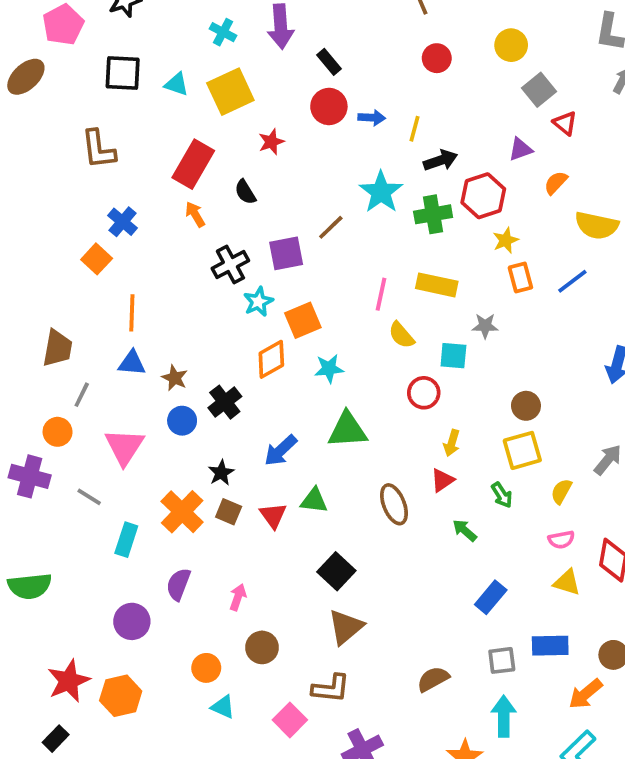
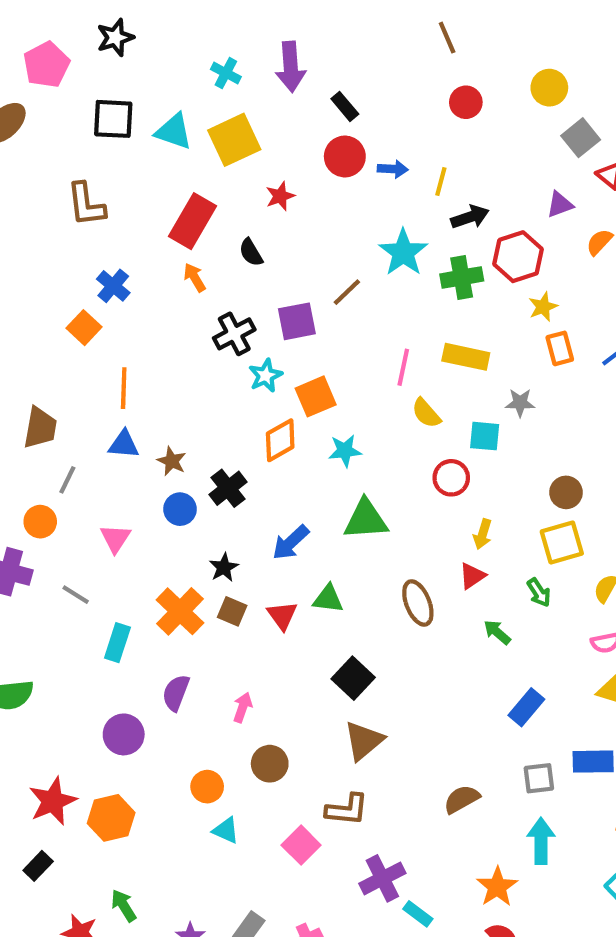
cyan triangle: (176, 84) -> (174, 131), size x1.4
pink triangle: (124, 447) -> (115, 538), size x0.7

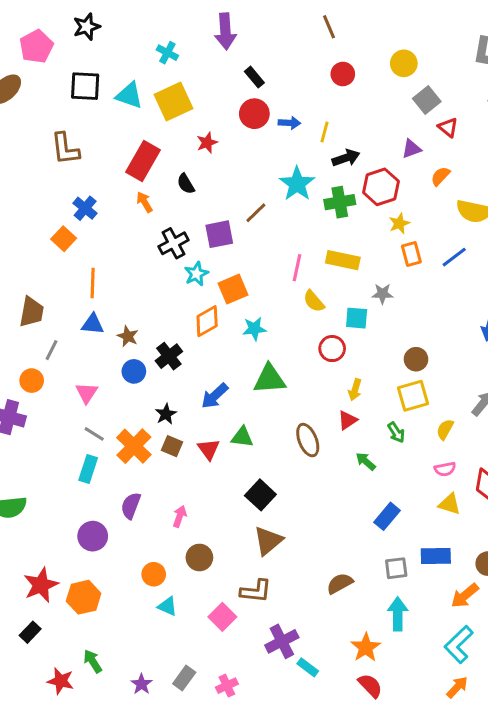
purple arrow: (291, 67) -> (225, 31), moved
gray line: (76, 595) -> (94, 434), moved

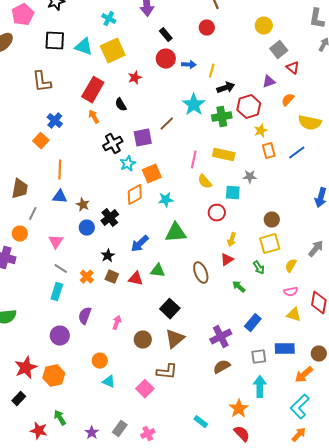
red circle: (343, 74) -> (207, 28), moved
orange cross: (134, 446) -> (87, 277), size x0.6
red triangle: (209, 449) -> (136, 279), turned -42
brown circle: (199, 557) -> (143, 340), moved
purple cross: (282, 641) -> (221, 337), moved

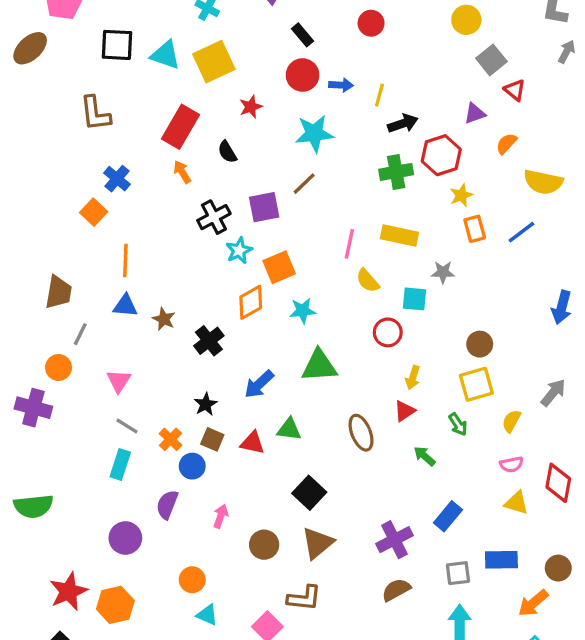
cyan star: (194, 105) -> (314, 134), moved, turned 30
blue circle: (87, 228) -> (192, 466), moved

